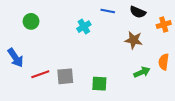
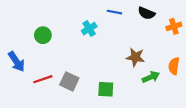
green circle: (31, 21) -> (43, 35), moved
brown star: (134, 40) -> (135, 57), moved
gray square: (65, 76) -> (69, 81), turned 30

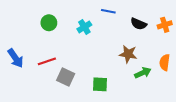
black semicircle: (146, 13) -> (139, 24), moved
green circle: (43, 35) -> (49, 23), moved
red line: (43, 79) -> (47, 61), moved

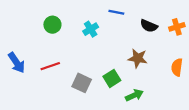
green arrow: (143, 73) -> (134, 95), moved
gray square: (66, 77) -> (82, 83), moved
green square: (100, 84) -> (112, 78), moved, turned -35

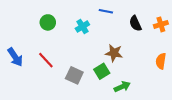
black semicircle: (149, 26) -> (135, 23), turned 42
brown star: (138, 58) -> (114, 53), moved
red line: (50, 66) -> (46, 60), turned 66

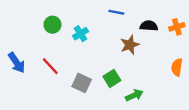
black semicircle: (135, 23) -> (149, 26), turned 119
cyan cross: (82, 26) -> (80, 34), moved
brown star: (114, 53) -> (130, 45), moved, turned -30

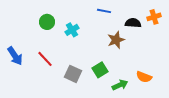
orange cross: (177, 27) -> (154, 17), moved
orange semicircle: (177, 67) -> (144, 77), moved, turned -77

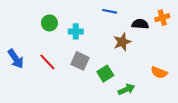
cyan cross: (72, 30) -> (76, 31), turned 32
gray square: (73, 74) -> (80, 61), moved
orange semicircle: (144, 77) -> (159, 72), moved

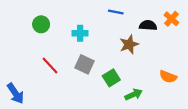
orange cross: (162, 18) -> (171, 19), turned -32
green circle: (49, 23) -> (41, 24), moved
blue arrow: (16, 59) -> (15, 93), moved

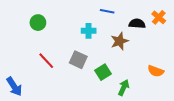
cyan cross: (80, 33) -> (89, 31), moved
green arrow: (134, 95) -> (124, 88), turned -42

